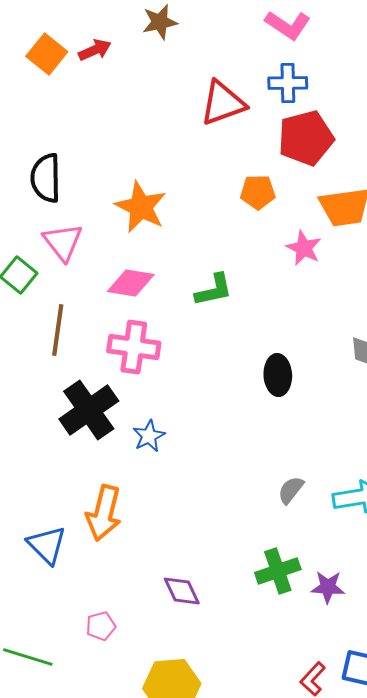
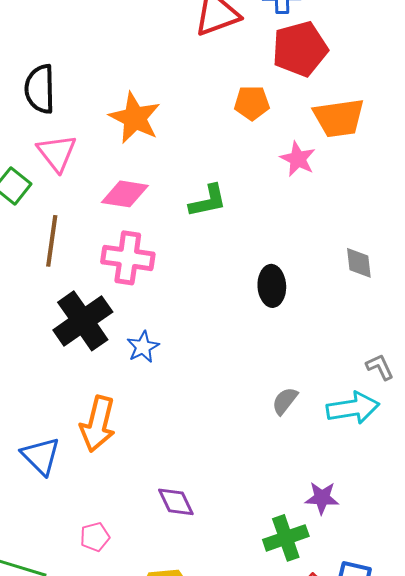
green cross: (278, 571) -> (286, 538), moved

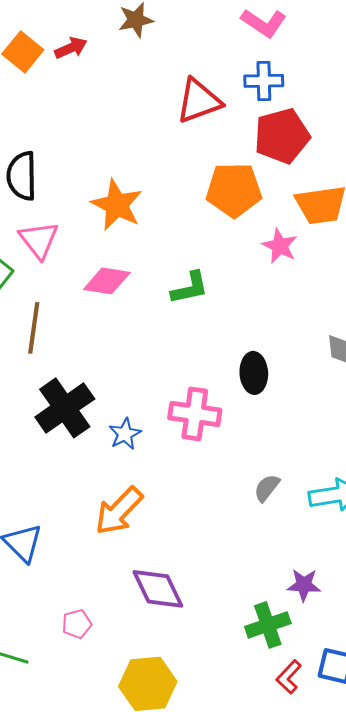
orange pentagon: (252, 103) -> (234, 190), size x1.6
pink cross: (128, 258) -> (195, 414), moved
orange arrow: (98, 424) -> (119, 511), moved, turned 30
purple diamond: (176, 502) -> (158, 589), size x1.4

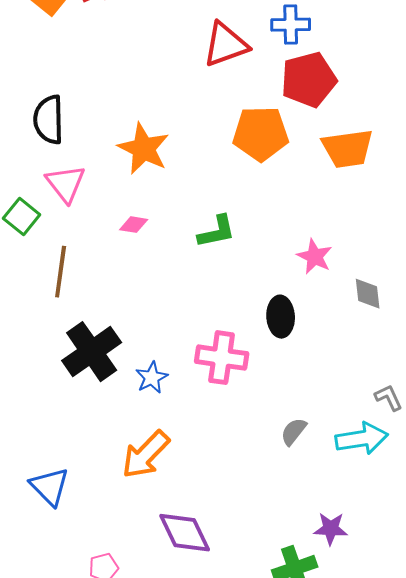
pink star: (280, 246) -> (315, 257), moved
pink diamond: (107, 281) -> (134, 225), size x0.6

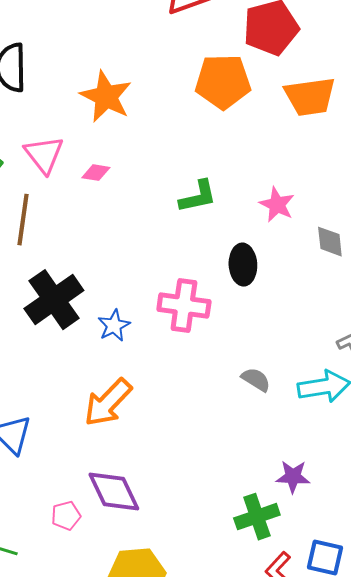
pink triangle: (66, 184) -> (44, 155), moved
green L-shape: (217, 232) -> (198, 197), moved
gray semicircle: (294, 432) -> (256, 380), turned 84
purple diamond: (185, 533) -> (114, 492), moved

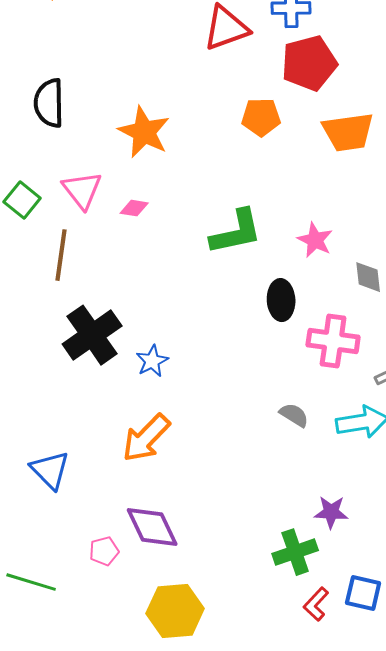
orange pentagon: (223, 82) -> (261, 117), size x0.7
green L-shape: (198, 197) -> (236, 232), size x1.4
pink cross: (184, 306) -> (333, 341), moved

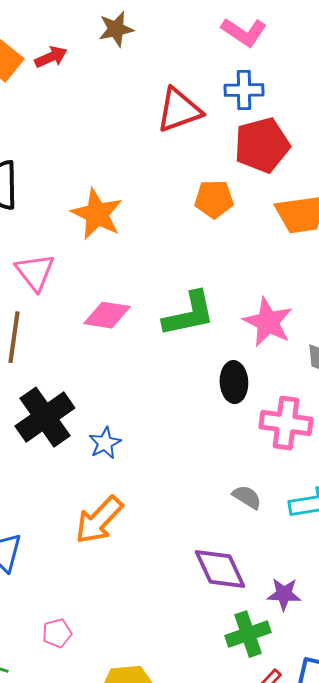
pink diamond: (134, 208) -> (107, 315), moved, size x1.6
pink star: (315, 240) -> (268, 322), size x1.4
purple diamond: (152, 527) -> (220, 569), moved

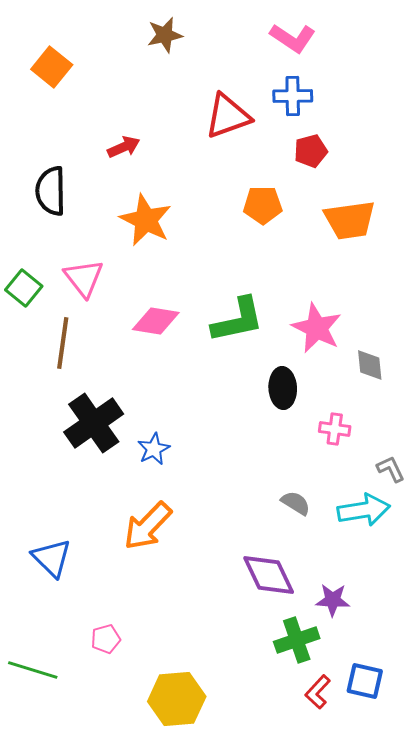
red arrow: (51, 57) -> (124, 147), moved
red pentagon: (262, 145) -> (311, 151), size x0.6
pink cross: (286, 423) -> (335, 429), size x0.6

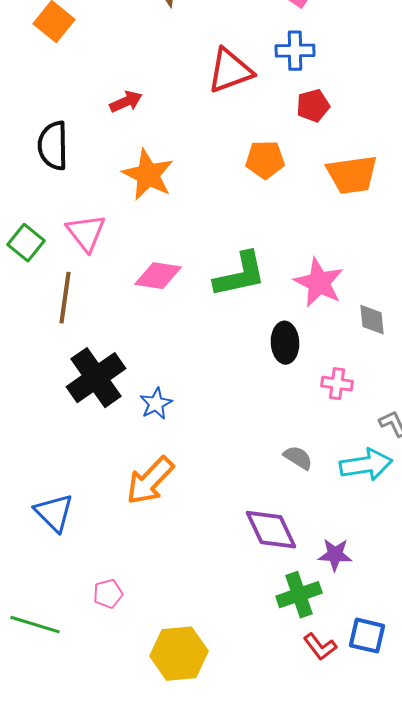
red L-shape: (318, 692) -> (320, 647), turned -80

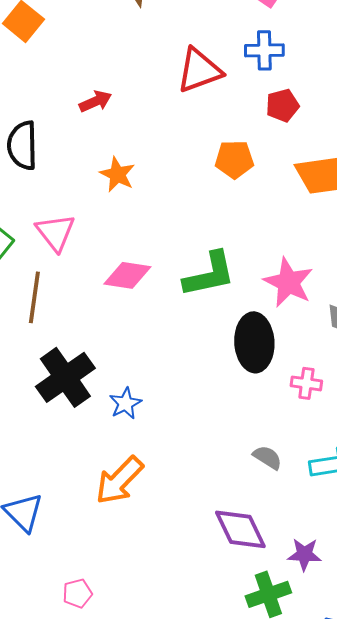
orange star: (148, 175) -> (117, 174), size x0.7
black ellipse: (285, 343) -> (254, 342), size x1.4

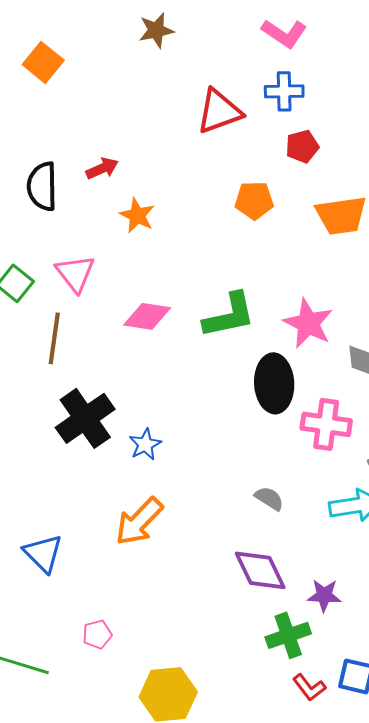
red arrow: (95, 101) -> (102, 168), moved
pink cross: (306, 383) -> (326, 424), size x1.6
gray semicircle: (267, 457) -> (269, 498), moved

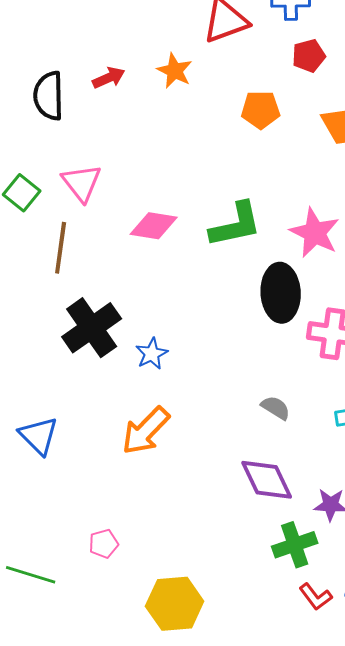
orange star: (137, 215) -> (175, 71), moved
blue triangle: (43, 553) -> (39, 436), moved

